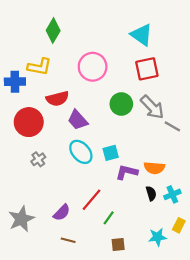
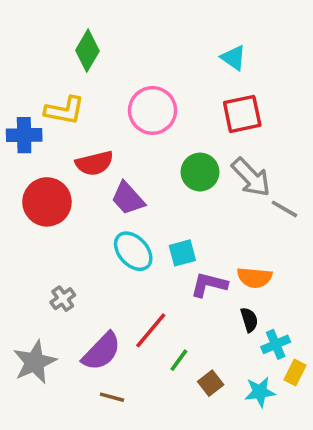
cyan triangle: (142, 35) -> (233, 58), size x0.7
gray cross: (38, 159) -> (63, 299), moved
cyan cross: (172, 194) -> (276, 344), moved
purple semicircle: (62, 213) -> (101, 351), size x1.4
brown square: (118, 244) -> (211, 383), moved, turned -32

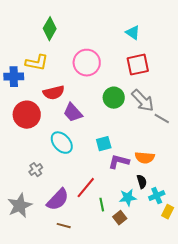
cyan ellipse: (133, 251) -> (62, 143), moved
green line: (179, 360) -> (102, 205), turned -48
cyan star: (260, 392) -> (128, 198), moved

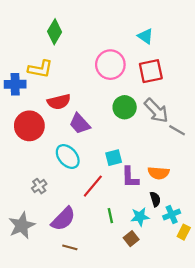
pink circle: (87, 63) -> (110, 65), moved
purple L-shape: (119, 162) -> (130, 177), turned -105
red line: (86, 188) -> (93, 186), moved
green line: (102, 205) -> (110, 216), moved

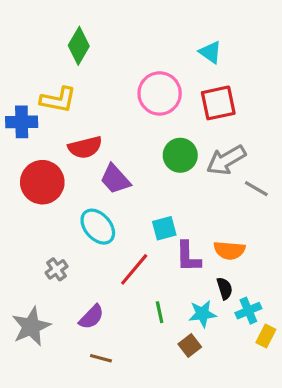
gray arrow: (156, 111) -> (226, 160), turned 104
purple semicircle: (63, 219) -> (91, 317), size x0.7

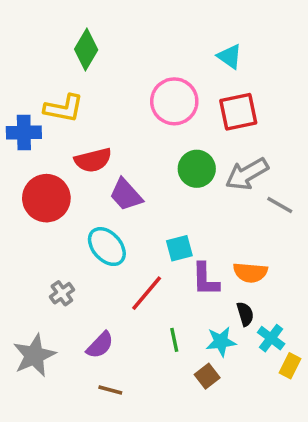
cyan cross: (248, 311) -> (271, 338), turned -30

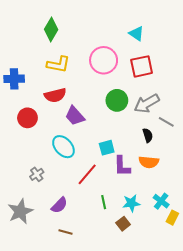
yellow L-shape: (64, 108) -> (58, 64), moved
red circle: (46, 198) -> (27, 118), size x0.7
black semicircle: (245, 314) -> (148, 135), moved

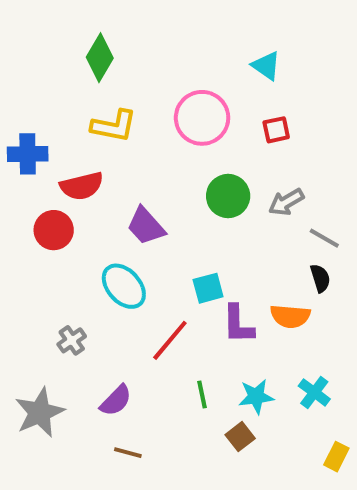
red square: (142, 66) -> (276, 130), size x0.6
red semicircle: (55, 95) -> (82, 186), moved
gray arrow: (147, 103) -> (286, 202), size x0.7
black semicircle: (148, 135) -> (320, 278), moved
yellow rectangle: (172, 218) -> (336, 457), moved

